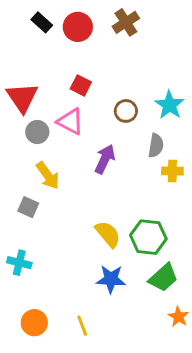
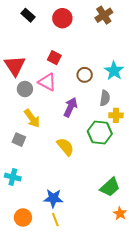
brown cross: (126, 22) -> (104, 15), moved
red circle: (78, 27) -> (62, 18), moved
yellow semicircle: (108, 234) -> (65, 147), moved
green hexagon: (148, 237) -> (100, 133), moved
blue star: (111, 279) -> (53, 198), moved

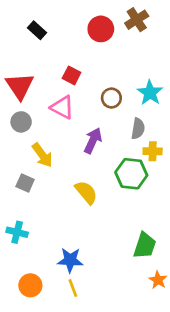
black rectangle: (28, 15) -> (37, 30), moved
red circle: (62, 18) -> (101, 29), moved
gray circle: (25, 89) -> (21, 122), moved
green trapezoid: (110, 187) -> (145, 245), turned -30

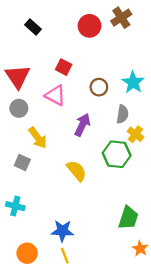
yellow cross: (153, 151) -> (135, 134), turned 35

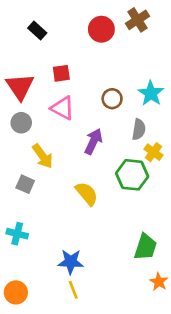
red square: (64, 67) -> (61, 73), moved, turned -35
orange circle: (27, 253) -> (16, 292), moved

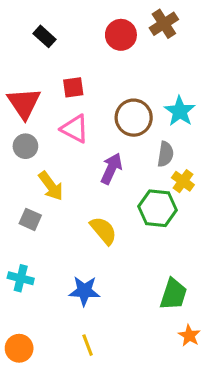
brown circle: (112, 99) -> (134, 118), size x1.5
blue star: (71, 262) -> (84, 291), moved

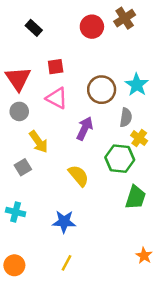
gray square: (30, 219) -> (23, 167), turned 35
green trapezoid: (173, 294) -> (136, 197), moved
yellow line: (88, 345) -> (66, 263), turned 49

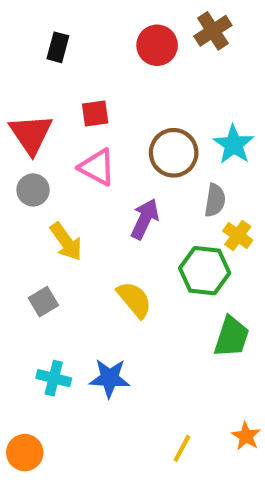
black rectangle: (34, 28) -> (58, 47), turned 63
gray square: (23, 167) -> (43, 302), moved
cyan cross: (16, 212) -> (54, 378), moved
yellow line: (66, 263) -> (182, 448), moved

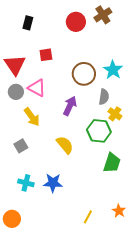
pink triangle: (97, 167) -> (37, 88), moved

